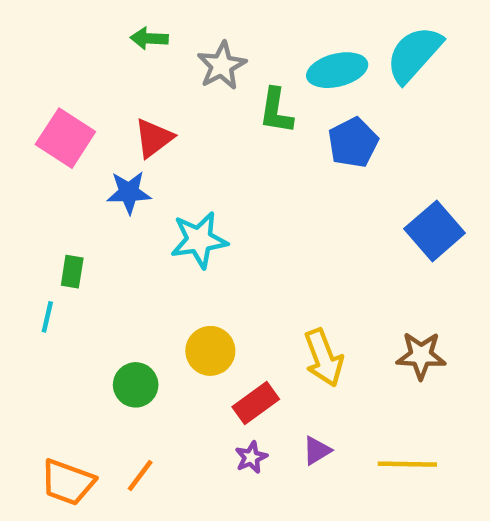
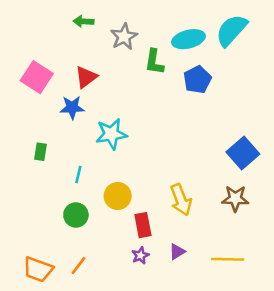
blue square: (435, 231) -> (243, 153), moved
cyan line: (47, 317) -> (78, 174), moved
red rectangle: (256, 403) -> (143, 225), turned -65

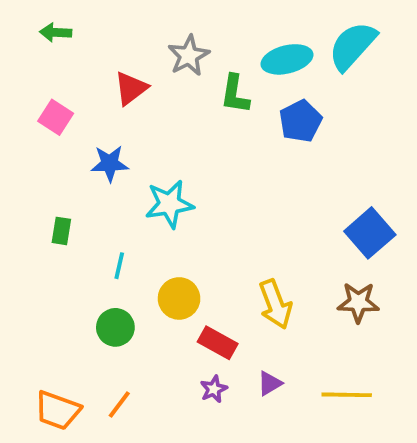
green arrow: (83, 21) -> (56, 32), moved
pink square: (37, 77) -> (56, 117), size x0.7
red triangle: (86, 77) -> (131, 88), moved
red rectangle: (143, 225) -> (218, 343), turned -50

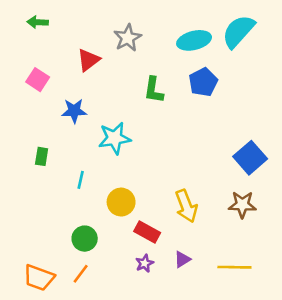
green L-shape: (235, 94) -> (154, 90), moved
green circle: (115, 327) -> (85, 239), moved

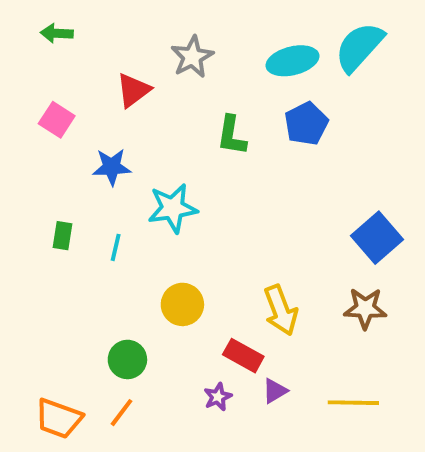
cyan line: (81, 180) -> (116, 247), moved
red rectangle: (147, 232) -> (243, 356), moved

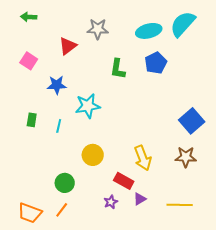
gray star: (192, 57) -> (98, 29), turned 30

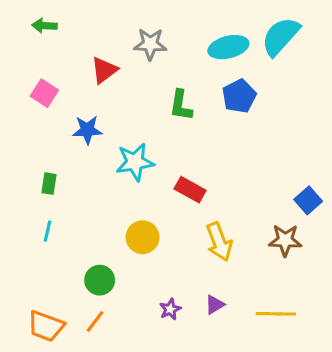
blue square: (192, 121) -> (308, 200), moved, size x0.7
cyan line: (59, 126) -> (47, 231), moved
red rectangle: (124, 181) -> (190, 190), moved

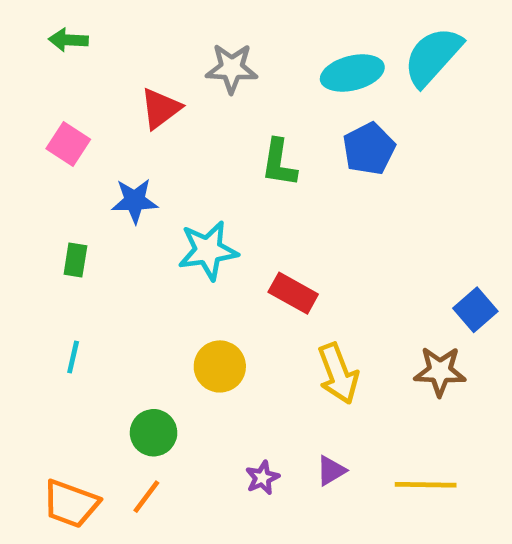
green rectangle: (49, 184) -> (75, 260), moved

